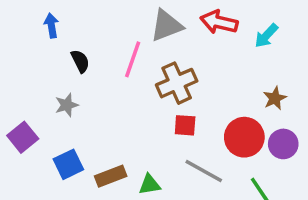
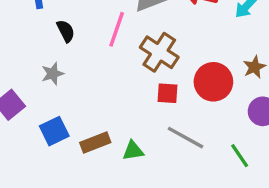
brown cross: (177, 83) -> (159, 52), turned -33
red circle: (244, 137) -> (213, 82), moved

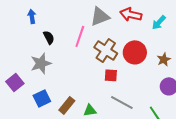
gray star: (53, 74) -> (41, 63), size x1.5
red circle: (213, 82) -> (135, 52), moved
brown rectangle: (95, 143) -> (67, 105), turned -30

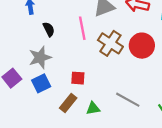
pink line: (80, 36) -> (82, 28), turned -30
red square: (111, 75) -> (78, 78), moved
blue square: (42, 98) -> (41, 83), moved

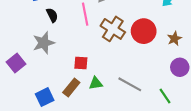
blue square: (41, 83) -> (45, 97), moved
green triangle: (93, 108) -> (96, 83), moved

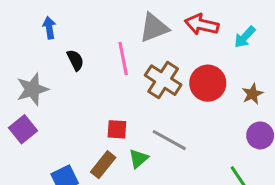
gray star: (44, 43) -> (32, 89), moved
green triangle: (96, 83) -> (139, 159), turned -32
gray line: (130, 84) -> (169, 140), moved

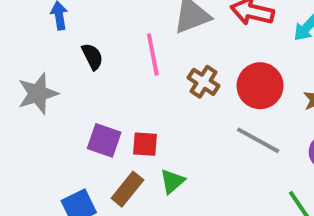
brown cross: (163, 80) -> (204, 82), size x0.7
purple square: (23, 129) -> (104, 140), moved, turned -32
gray line: (169, 140) -> (258, 140), moved

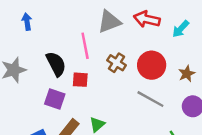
black semicircle: (92, 56) -> (56, 64), moved, size x1.5
red square: (145, 144) -> (80, 80), moved

